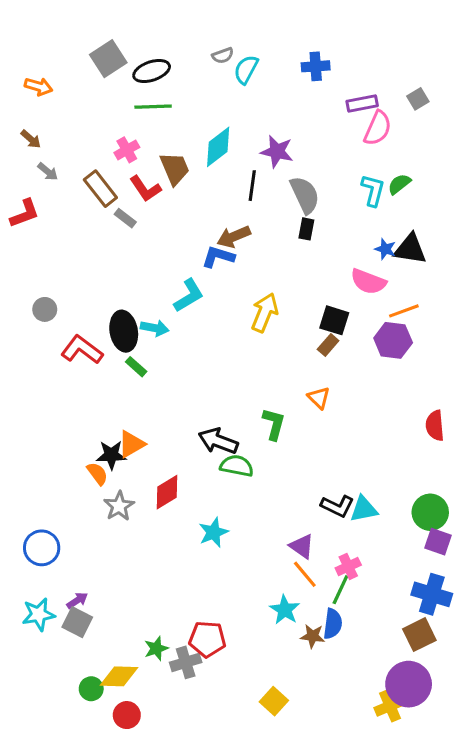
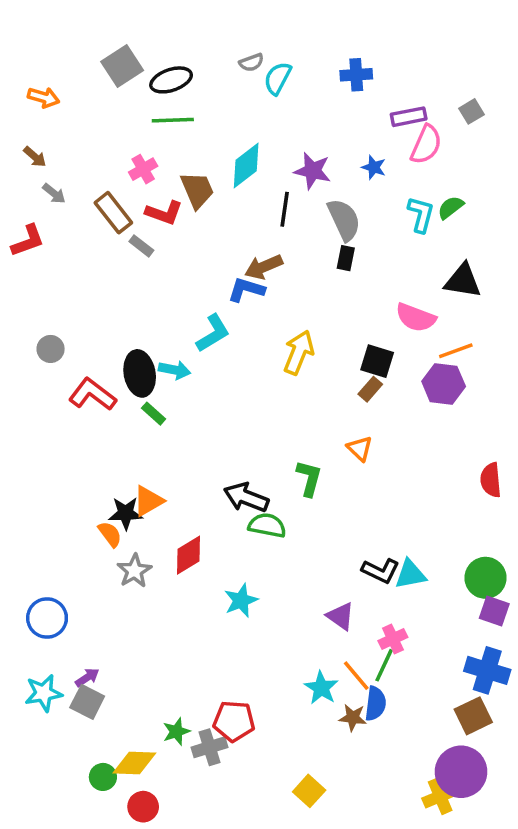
red L-shape: (145, 189) -> (164, 213), turned -36
blue star: (385, 249) -> (374, 167), moved
orange line: (305, 574) -> (356, 676), moved

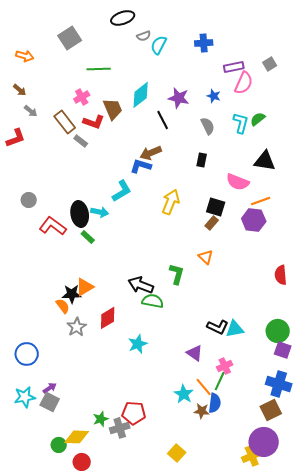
black ellipse: (171, 80) -> (123, 18), moved
black line: (285, 209) -> (163, 120), turned -36
gray semicircle: (344, 220) -> (208, 126), moved, size x0.7
black rectangle: (346, 258) -> (202, 160), moved

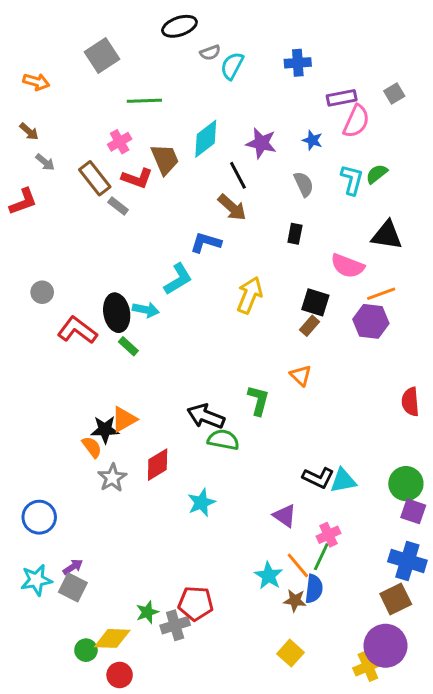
brown arrow: (151, 153) -> (232, 207), moved, turned -115
yellow square: (177, 453) -> (291, 653), moved

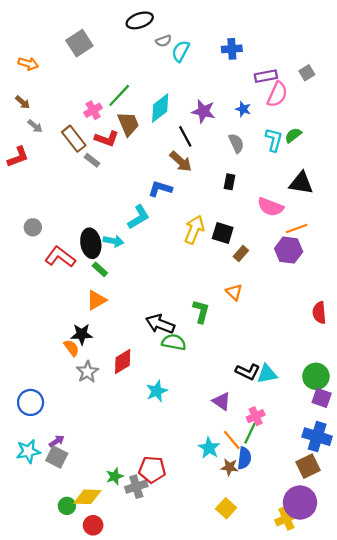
green line: (144, 101) -> (119, 95), moved, turned -45
black square: (315, 302) -> (223, 233), moved
orange triangle: (124, 419) -> (96, 300), moved

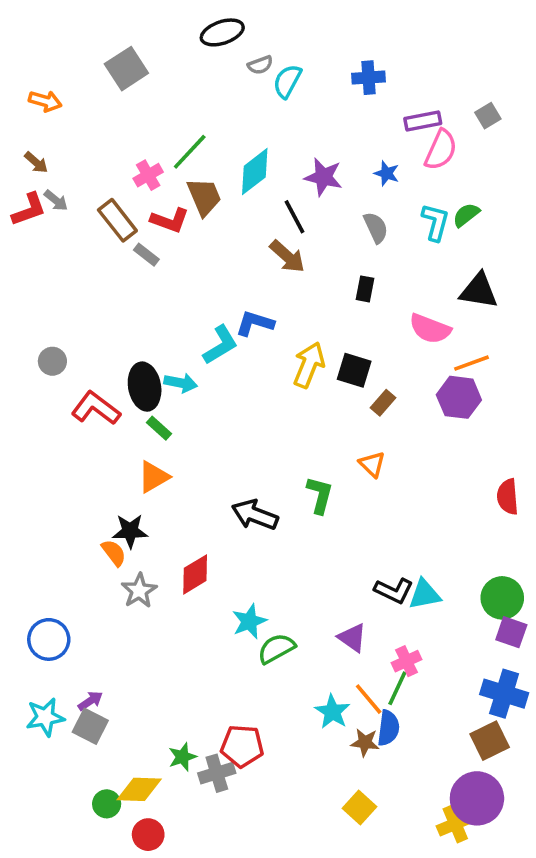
red L-shape: (18, 157) -> (29, 209), moved
blue L-shape: (160, 189) -> (255, 323), moved
green semicircle: (174, 342) -> (276, 648), moved, turned -40

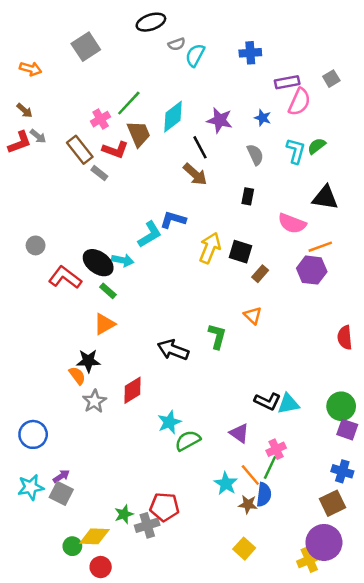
black ellipse: (145, 387) -> (98, 263), turned -44
blue cross: (504, 694) -> (342, 471), size x0.7

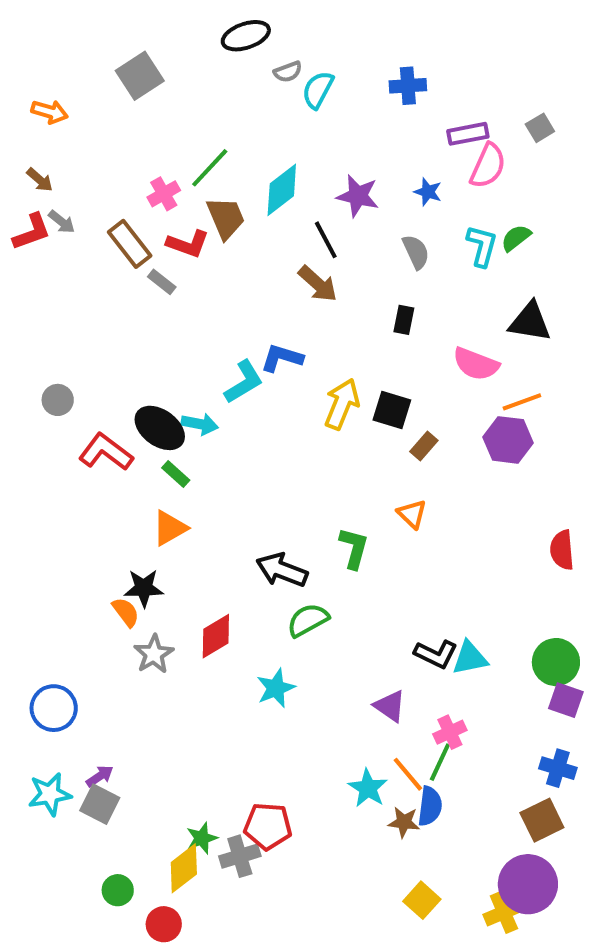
green semicircle: (188, 441) -> (308, 620), moved
yellow diamond: (94, 536) -> (184, 868), moved, turned -40
yellow square: (244, 549) -> (422, 900), moved

